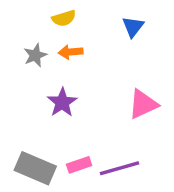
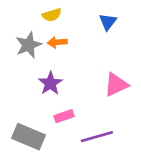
gray star: (35, 55) -> (28, 45), size x1.4
pink rectangle: (79, 165) -> (64, 116), moved

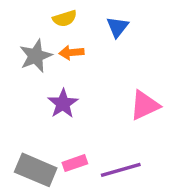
blue triangle: (108, 22) -> (117, 27), moved
pink rectangle: (64, 116) -> (75, 163), moved

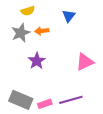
yellow semicircle: (65, 18) -> (28, 11), moved
pink rectangle: (75, 163) -> (45, 104), moved

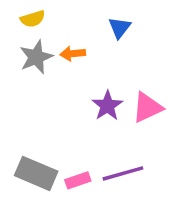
yellow semicircle: (28, 11) -> (33, 19), moved
purple star: (37, 61) -> (107, 106), moved

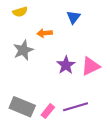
gray star: (36, 57) -> (23, 50), moved
pink rectangle: (78, 180) -> (48, 111), turned -32

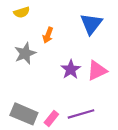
blue triangle: (73, 17) -> (91, 24), moved, size x1.5
orange arrow: (45, 33) -> (48, 35), turned -64

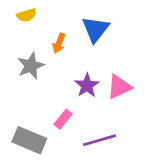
blue triangle: (91, 24) -> (95, 29), moved
pink rectangle: (51, 118) -> (63, 119), moved

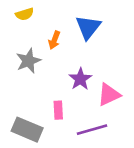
pink triangle: (119, 87) -> (109, 95), moved
pink rectangle: (63, 119) -> (58, 110), turned -42

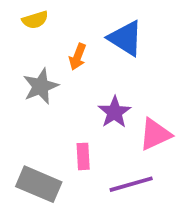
blue triangle: (88, 27) -> (126, 38), turned -36

